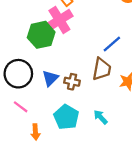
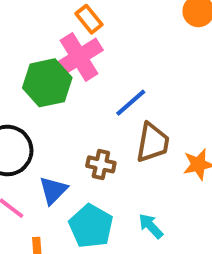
blue line: (112, 44) -> (131, 103), moved
blue triangle: (50, 78) -> (53, 190), moved

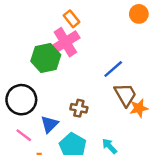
blue line: (131, 103) -> (113, 69), moved
brown trapezoid: (153, 143) -> (125, 95), moved, turned -40

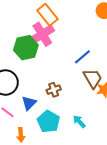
orange rectangle: (72, 19) -> (47, 15), size x1.5
brown cross: (79, 108) -> (54, 90), turned -32

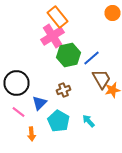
green hexagon: (26, 48) -> (68, 55), moved

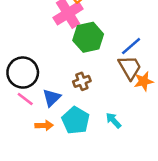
blue line: (92, 58) -> (131, 46), moved
pink line: (18, 112) -> (25, 99), moved
orange arrow: (32, 134) -> (44, 125), moved, turned -88

